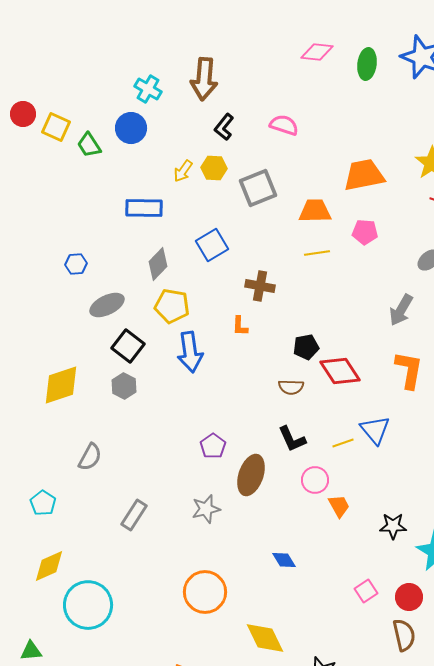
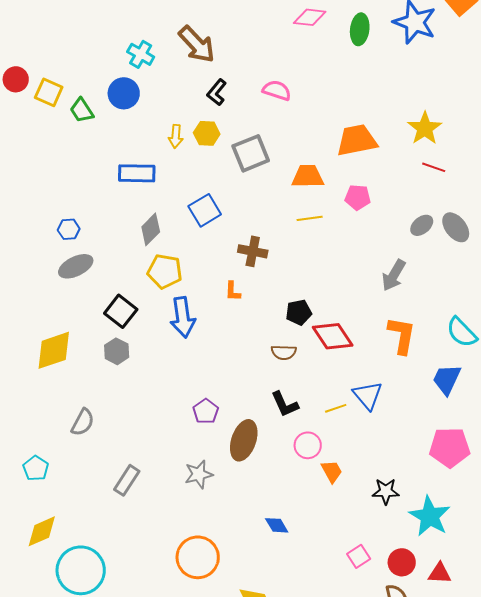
brown arrow: (204, 79) -> (197, 44), turned -48
yellow arrow: (183, 171) -> (176, 136), turned -30
gray ellipse: (107, 305) -> (76, 266), moved

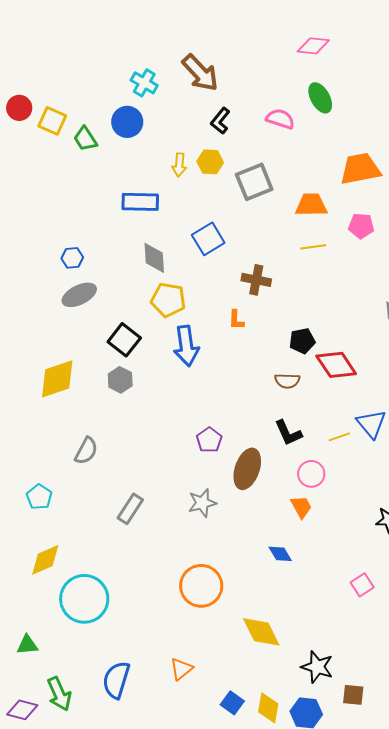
green ellipse: (360, 29) -> (320, 98), moved, turned -36
gray diamond: (151, 229) -> (154, 258), turned -48
orange trapezoid: (332, 471) -> (301, 507), moved

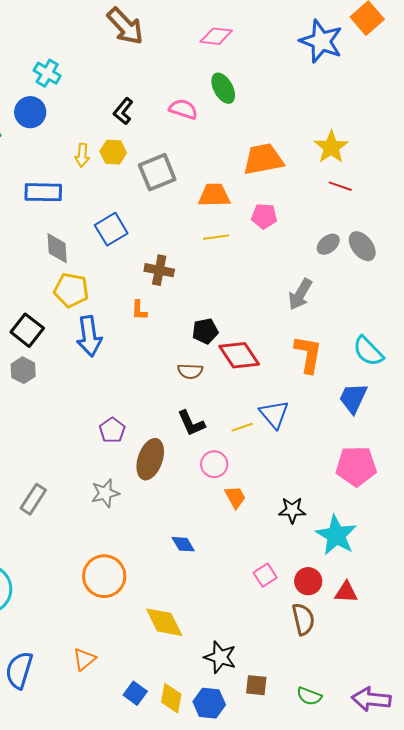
brown arrow: (200, 73) -> (125, 26), moved
orange trapezoid: (301, 507) -> (235, 497), moved

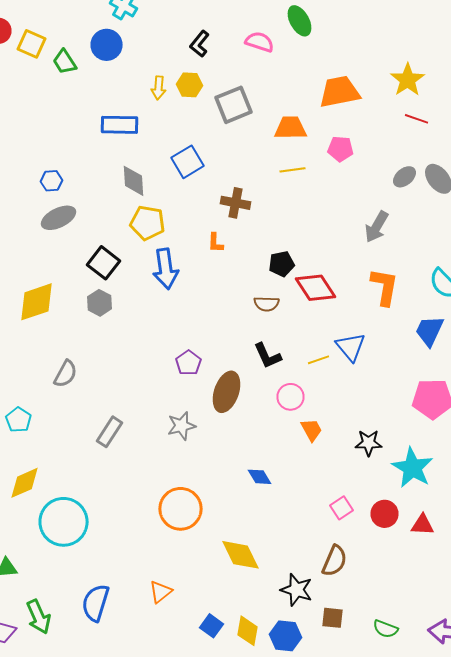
brown semicircle: (303, 619) -> (334, 561), moved, turned 36

